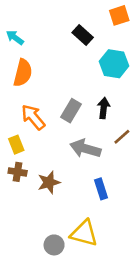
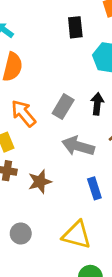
black rectangle: (83, 35) -> (75, 27), turned 42
gray circle: (54, 245) -> (21, 234), moved

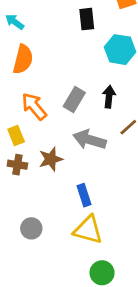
brown star: (40, 182) -> (51, 159), moved
blue rectangle: (94, 188) -> (84, 195), moved

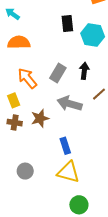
black rectangle: (87, 19) -> (67, 23), moved
orange semicircle: (23, 59) -> (19, 42), turned -105

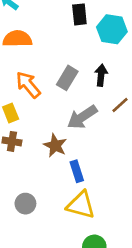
gray arrow: (69, 104) -> (82, 117), turned -50
brown star: (40, 118) -> (55, 146), moved, turned -30

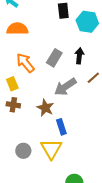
yellow triangle: (81, 205) -> (51, 149), moved, turned 45

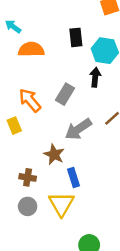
orange semicircle: (17, 29) -> (31, 49), moved
black arrow: (79, 56) -> (95, 77), moved
brown cross: (13, 105) -> (28, 177), moved

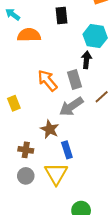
black rectangle: (76, 37) -> (62, 15), moved
gray rectangle: (65, 94) -> (75, 79), moved, turned -48
orange arrow: (30, 100) -> (47, 80), moved

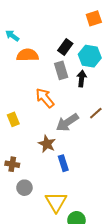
black rectangle: (62, 15) -> (65, 47), moved, turned 42
gray rectangle: (75, 79) -> (61, 70), moved
brown cross: (26, 150) -> (12, 164), moved
yellow triangle: (56, 174) -> (56, 202), moved

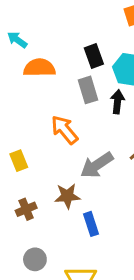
black rectangle: (65, 47) -> (94, 56), turned -56
brown star: (47, 144) -> (67, 196), turned -30
brown cross: (12, 164) -> (26, 209), moved, turned -32

